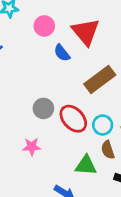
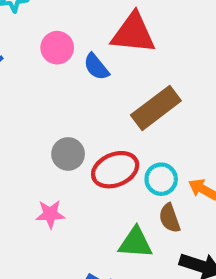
pink circle: (44, 26) -> (57, 48), moved
red triangle: (86, 32) -> (133, 33), turned -44
red ellipse: (73, 119) -> (115, 170), turned -68

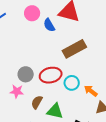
gray circle: (68, 154) -> (26, 74), moved
brown semicircle: (170, 218) -> (37, 102), moved, turned 40

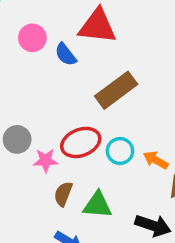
gray circle: (26, 74) -> (17, 139), moved
pink star: (17, 91) -> (46, 160), moved

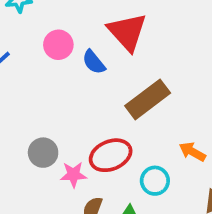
red triangle: (97, 26) -> (127, 32), turned 42
cyan circle: (120, 151) -> (155, 181), moved
orange arrow: (156, 160) -> (192, 152), moved

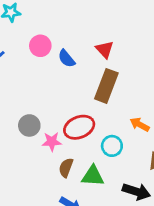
red triangle: (127, 32) -> (105, 49), moved, size x0.6
brown rectangle: (148, 99) -> (106, 86), turned -32

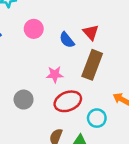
blue semicircle: (66, 59) -> (67, 40), moved
pink star: (52, 142) -> (55, 74), moved

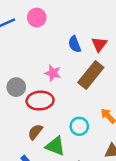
pink circle: (34, 29) -> (37, 17), moved
red ellipse: (68, 101) -> (40, 101), moved

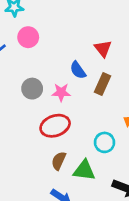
blue semicircle: (75, 44) -> (78, 70), moved
brown rectangle: (91, 75) -> (103, 84), size x0.7
gray circle: (16, 87) -> (32, 89), moved

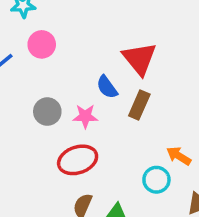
red triangle: (103, 49) -> (140, 59), size x1.5
cyan circle: (104, 142) -> (156, 180), moved

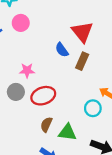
gray circle: (47, 112) -> (16, 92), moved
pink star: (85, 116) -> (27, 70), moved

